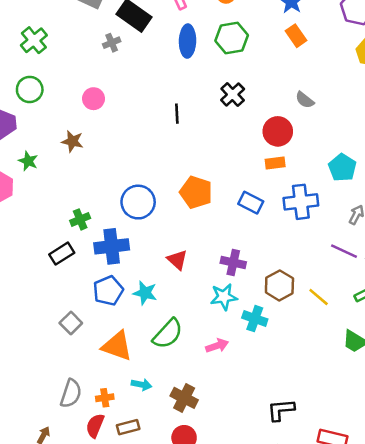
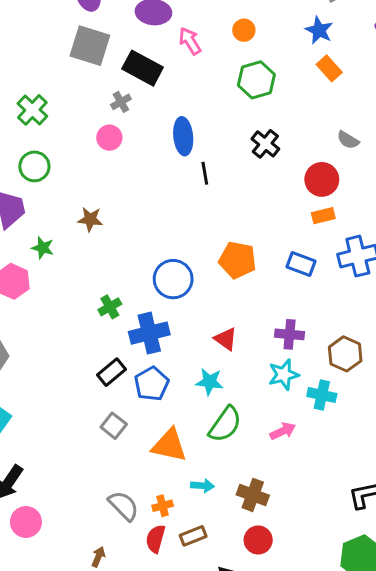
blue ellipse: (188, 41) -> (183, 136), moved
pink circle: (94, 99) -> (109, 138), moved
black rectangle: (62, 254) -> (112, 372), moved
cyan star: (145, 293) -> (210, 382), moved
gray semicircle: (71, 393) -> (124, 506), turned -56

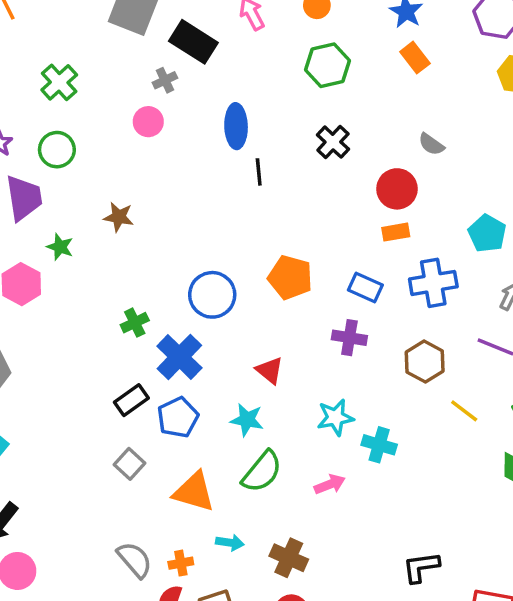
blue cross: (149, 333) -> (179, 357), turned -36
purple cross: (290, 334) -> (349, 338), moved
brown hexagon: (345, 354) -> (425, 362), moved

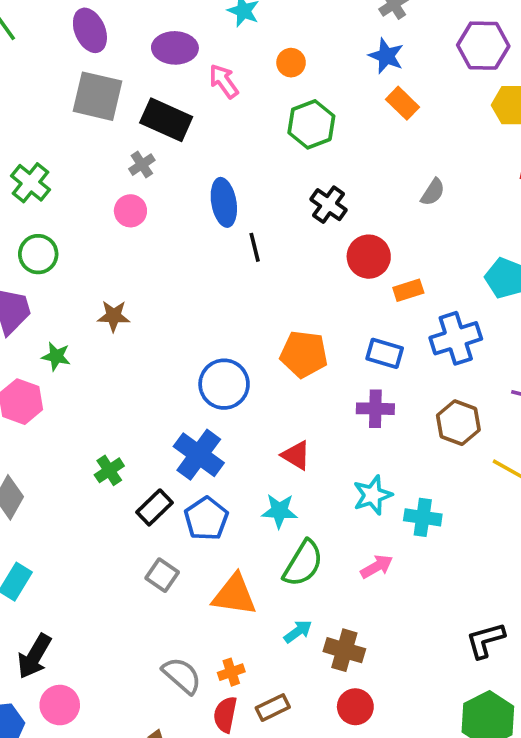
gray semicircle: (431, 144) -> (433, 192), turned -84
red circle: (397, 189) -> (369, 257), moved
green cross: (135, 323) -> (109, 470), moved
cyan arrow: (230, 543) -> (298, 631), moved, turned -36

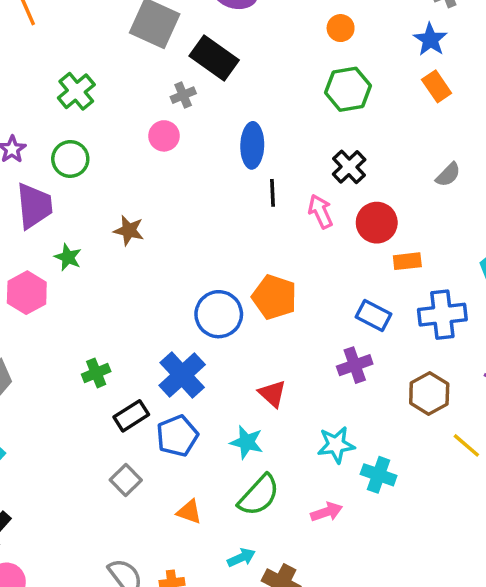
pink arrow: (224, 81) -> (320, 211), moved
orange pentagon: (304, 354) -> (274, 297), moved
purple cross: (375, 409) -> (355, 365), turned -32
orange triangle: (234, 595) -> (189, 512), size x0.6

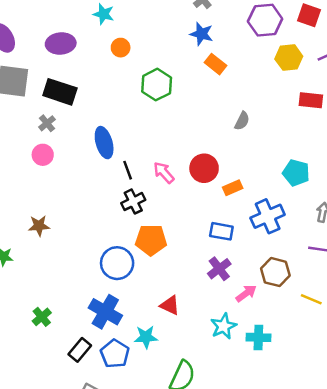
orange circle: (341, 28) -> (121, 48), moved
black cross: (349, 167) -> (133, 202), moved, turned 35
green cross: (96, 373) -> (42, 317), moved
cyan star: (247, 442) -> (146, 337), moved
pink arrow: (327, 512) -> (246, 293), moved

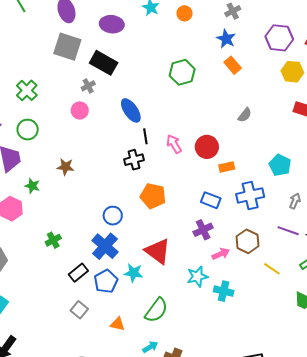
orange circle: (121, 48) -> (184, 13), moved
blue ellipse: (104, 143) -> (131, 110), turned -30
black cross: (133, 202) -> (134, 160), moved
blue circle: (117, 263) -> (113, 216), moved, size x0.7
red triangle: (170, 305) -> (158, 251), size x1.6

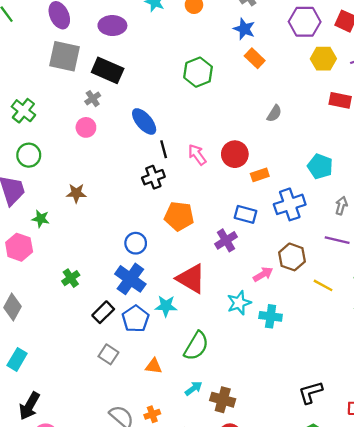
purple cross: (203, 230) -> (226, 240), moved

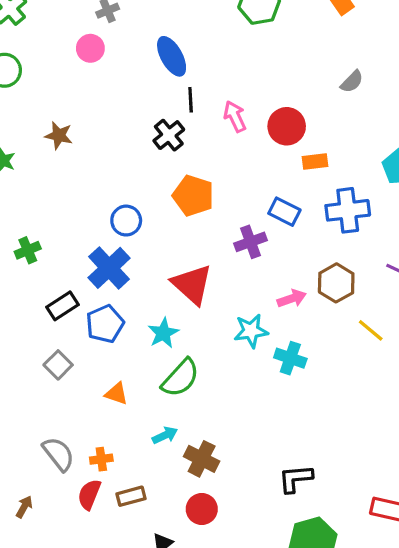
black cross: (153, 177) -> (169, 135), turned -30
cyan star: (166, 306) -> (163, 333), moved, turned 30
black L-shape: (311, 392) -> (296, 479), moved

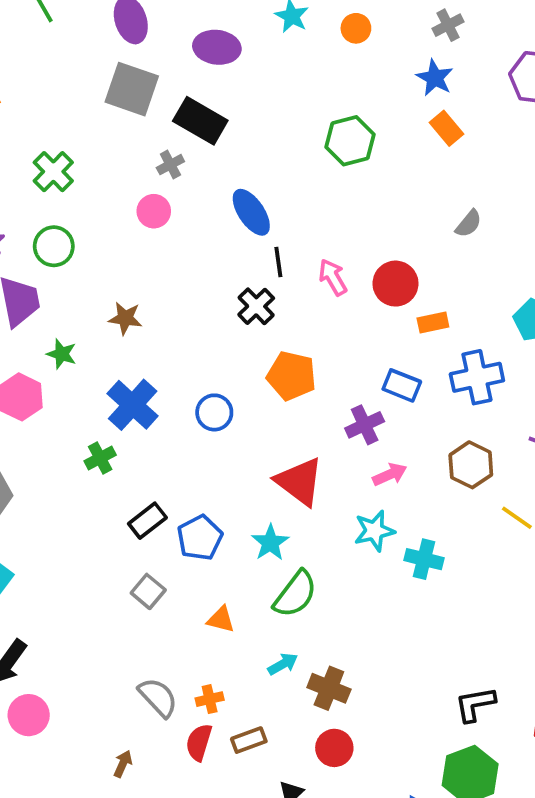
blue cross: (109, 268) -> (133, 405), moved
pink arrow: (292, 298) -> (390, 474), moved
black L-shape: (296, 479) -> (475, 704), moved

